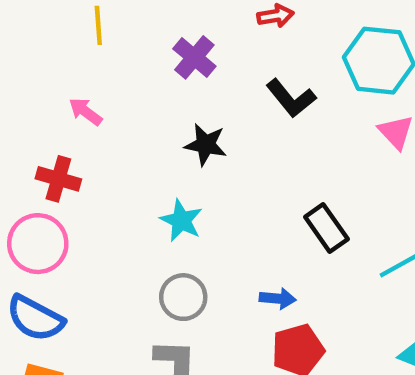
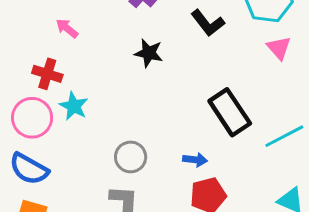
cyan star: (181, 220) -> (74, 106), moved
black rectangle: (326, 228) -> (230, 112), size x1.4

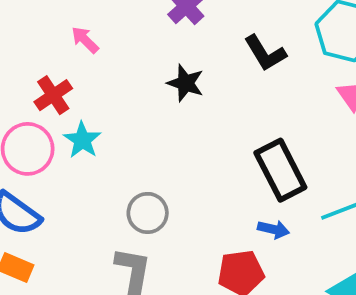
red cross: (47, 74) -> (53, 95), turned 32
blue arrow: (195, 160) -> (274, 229), moved

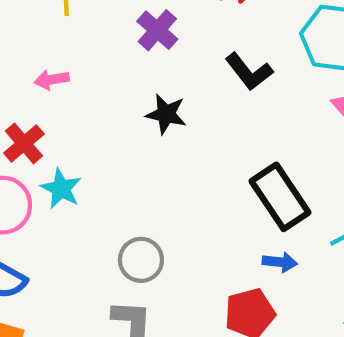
pink arrow: (85, 40) -> (52, 80), turned -48

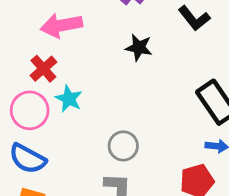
pink arrow: (52, 80) -> (61, 25), size x1.8

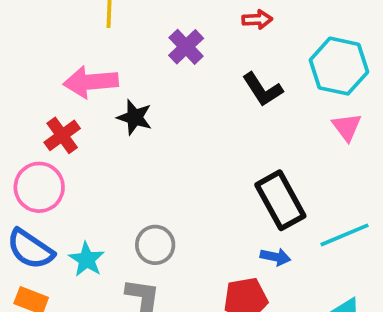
black star: (139, 48) -> (135, 117), moved
cyan star: (69, 99) -> (87, 259), moved

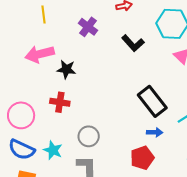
red cross: (62, 135) -> (60, 102), moved, turned -36

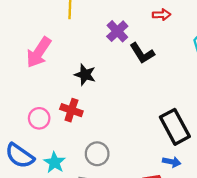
black L-shape: (133, 43) -> (142, 53), moved
pink arrow: (40, 54) -> (39, 52), moved, turned -52
pink circle: (21, 115) -> (39, 118), moved, size x0.7

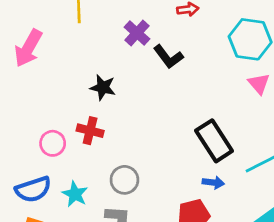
pink arrow: (39, 52) -> (28, 48), moved
blue semicircle: (20, 156) -> (33, 189), turned -48

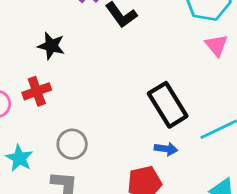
red cross: (90, 131) -> (37, 91), turned -35

